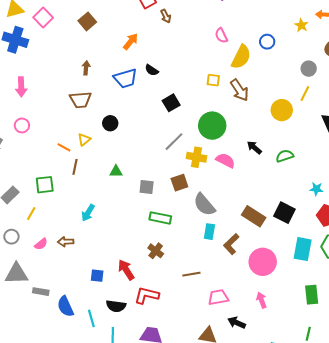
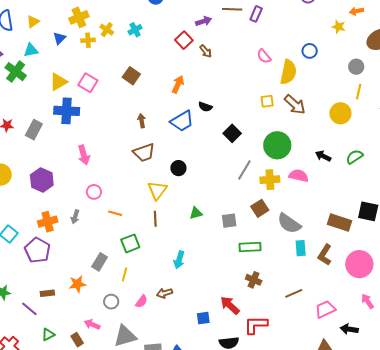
yellow triangle: (84, 140) -> (157, 190), size x1.5
orange line: (64, 147) -> (115, 213), moved

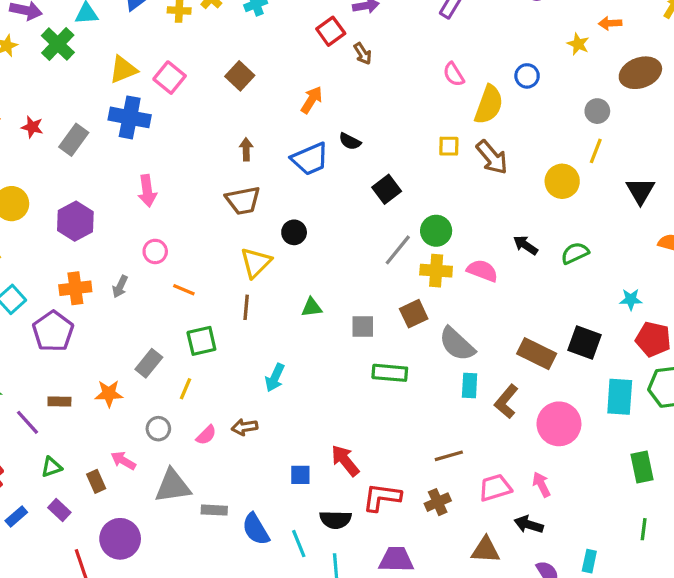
green circle: (277, 145) -> (436, 231), moved, size x0.7
brown cross: (254, 280) -> (438, 502), moved, turned 35
pink arrow: (368, 301) -> (541, 485), moved

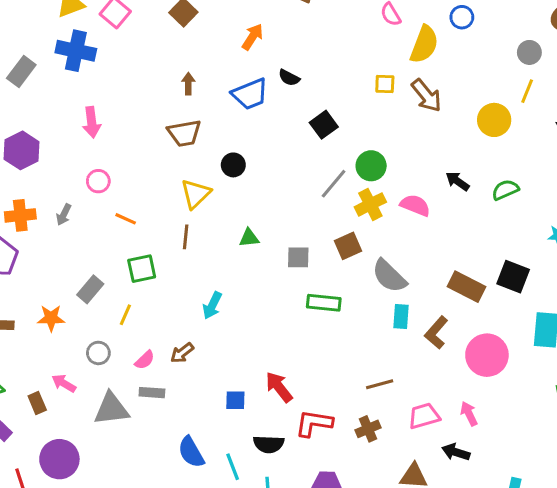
yellow cross: (436, 271) -> (370, 204), turned -32
brown arrow: (245, 427) -> (182, 353), turned -30
gray rectangle: (214, 510) -> (152, 393), moved

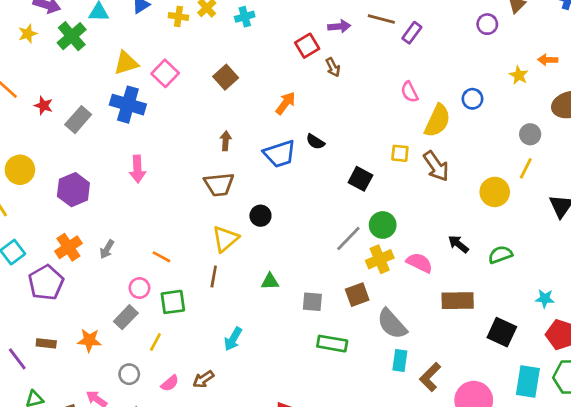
black square: (324, 125) -> (360, 179), moved, turned -30
pink circle: (98, 181) -> (139, 288), moved
orange cross: (20, 215) -> (68, 247), turned -32
brown rectangle: (466, 287) -> (458, 301), moved, turned -32

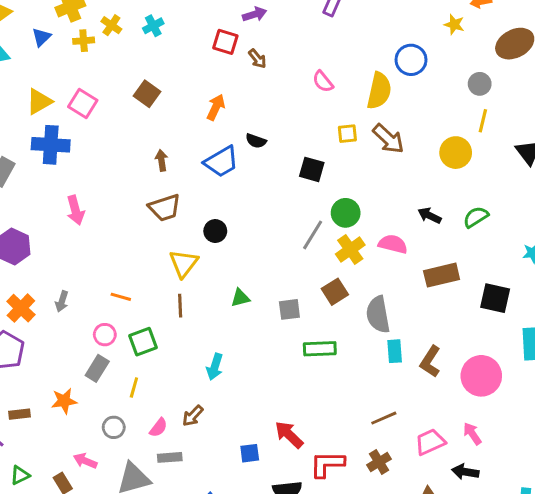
red square: (307, 46) -> (225, 42), turned -30
pink semicircle: (409, 92) -> (323, 82), moved
blue circle: (472, 99) -> (411, 60), size x1.4
gray semicircle: (392, 324) -> (378, 315), turned 44

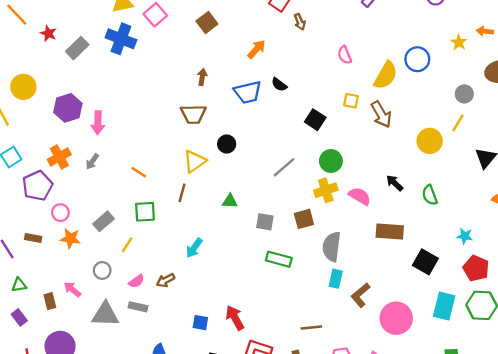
pink arrow: (75, 210) -> (98, 123), moved
green semicircle: (476, 217) -> (430, 195), turned -96
gray line: (313, 235) -> (284, 167), moved
pink circle: (105, 335) -> (60, 213), moved

